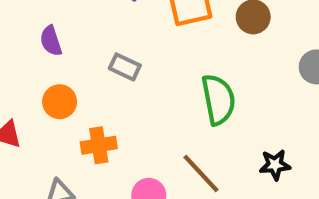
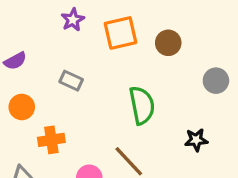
purple semicircle: (51, 41) -> (15, 61), turned -100
black star: (275, 165) -> (196, 140), moved

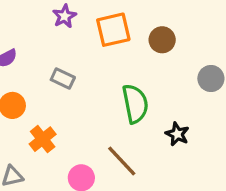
orange cross: (51, 140) -> (43, 139), turned -30
black star: (196, 140) -> (177, 134), moved, turned 30

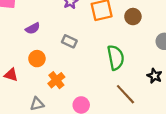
black star: (177, 134) -> (155, 76), moved
brown line: (122, 161) -> (125, 94), moved

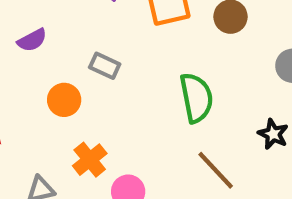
orange circle: (37, 59) -> (64, 100), moved
orange cross: (56, 80) -> (90, 160), moved

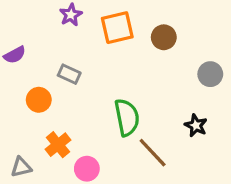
green semicircle: (196, 98) -> (127, 117), moved

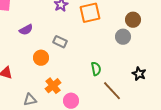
brown circle: (164, 37) -> (133, 20), moved
gray circle: (210, 74) -> (123, 37), moved
green semicircle: (127, 117) -> (96, 69), size x0.6

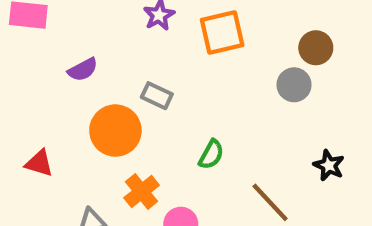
orange circle: (41, 58) -> (115, 131), size x1.5
green semicircle: (96, 69) -> (211, 154), moved, turned 40

